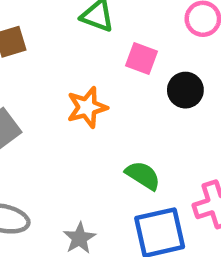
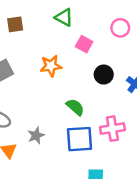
black circle: (185, 90) -> (104, 75), moved

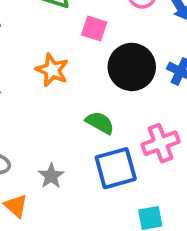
orange star: (51, 66) -> (52, 70), turned -30
black circle: (104, 75) -> (132, 67), size x1.6

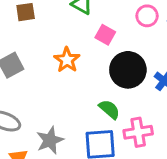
green semicircle: (100, 123) -> (109, 109), moved
gray star: (51, 176) -> (50, 140), size x1.4

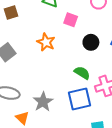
black circle: (128, 70) -> (91, 42), size x0.6

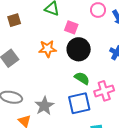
orange star: (46, 42) -> (48, 49), turned -30
black circle: (91, 42) -> (79, 49), moved, size x1.5

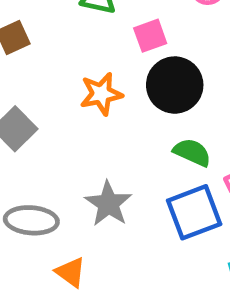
pink square: (71, 27) -> (150, 36), turned -32
gray star: (44, 106) -> (108, 204), moved

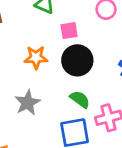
gray star: (108, 204) -> (27, 103), moved

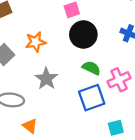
orange star: (36, 57) -> (36, 42), moved

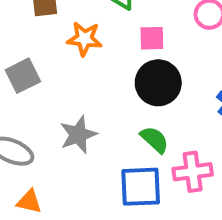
orange star: (36, 42) -> (85, 39), moved
orange triangle: (30, 126) -> (29, 202), turned -42

